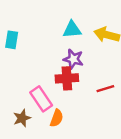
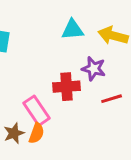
purple star: (73, 59) -> (94, 69), moved
orange semicircle: (57, 118) -> (37, 133), moved

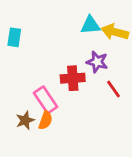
cyan triangle: (73, 30) -> (90, 25), moved
red line: (112, 99) -> (113, 89), turned 72

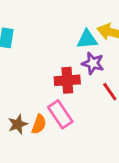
cyan triangle: (90, 25) -> (87, 39), moved
pink rectangle: (46, 100) -> (60, 114), moved

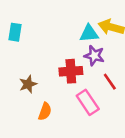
pink rectangle: (60, 114) -> (88, 102), moved
brown star: (18, 124) -> (28, 84), moved

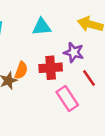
cyan triangle: (89, 34) -> (42, 27), moved
orange semicircle: (45, 111) -> (21, 70), moved

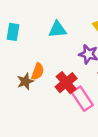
red cross: (51, 68) -> (66, 83), moved, turned -35

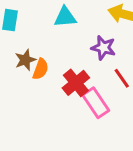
brown star: (25, 81) -> (25, 60), moved

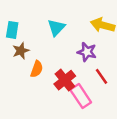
cyan triangle: (65, 17) -> (56, 28), turned -42
brown star: (25, 60) -> (21, 51), moved

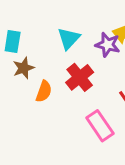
purple star: (87, 52) -> (108, 45), moved
red cross: (65, 80) -> (80, 77), moved

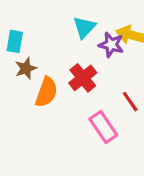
cyan triangle: (69, 38) -> (84, 27), moved
orange semicircle: (44, 91) -> (46, 92), size x1.4

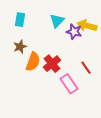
cyan rectangle: (15, 41) -> (20, 20), moved
red cross: (83, 78) -> (52, 64), moved

